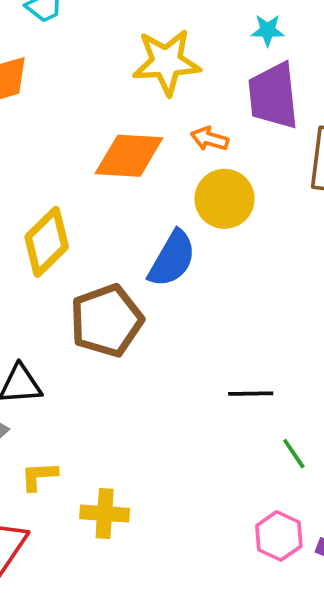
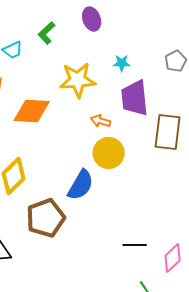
cyan star: (268, 30) -> (122, 63), moved
orange diamond: (129, 156) -> (32, 111), moved
black line: (251, 394) -> (135, 245), moved

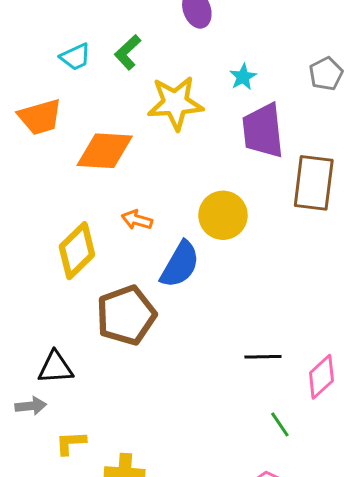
green L-shape: (47, 33) -> (128, 52), moved
cyan star: (122, 63) -> (243, 77), turned -30
orange arrow: (101, 121) -> (137, 220), moved

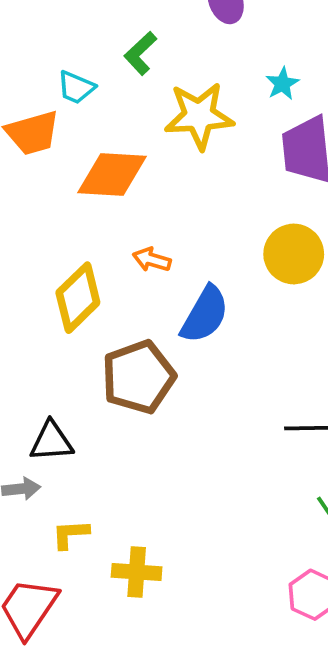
cyan trapezoid: (75, 57) -> (76, 87), moved, turned 48
yellow circle: (223, 215) -> (294, 254), moved

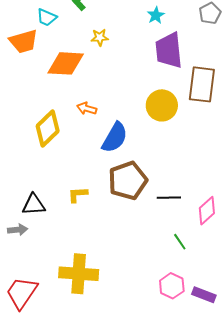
yellow star: (199, 116) -> (100, 37), moved, size x0.5
brown pentagon: (139, 377) -> (128, 181), moved
yellow L-shape: (70, 534) -> (78, 195), moved
yellow cross: (137, 572) -> (79, 274), size x1.5

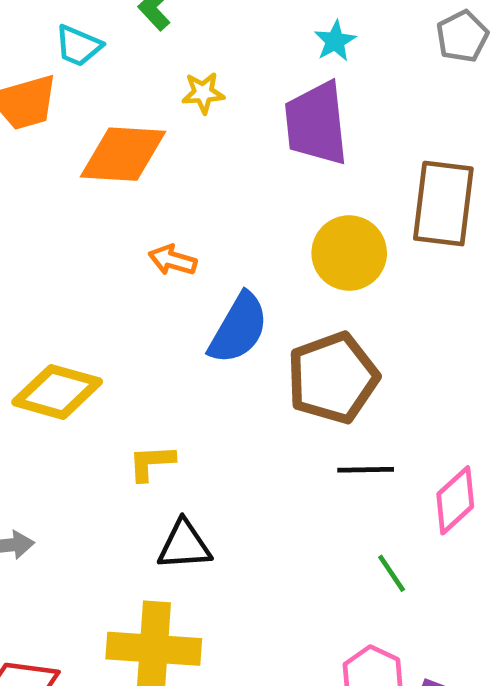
purple trapezoid: (169, 50) -> (316, 123), moved
yellow diamond: (48, 129) -> (57, 392), moved, turned 60
brown pentagon: (128, 181) -> (333, 378), moved
black triangle: (34, 205) -> (184, 545), moved

